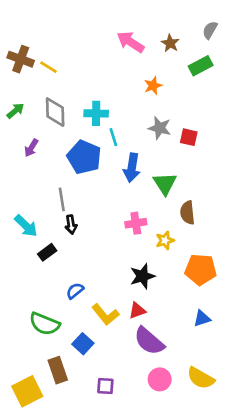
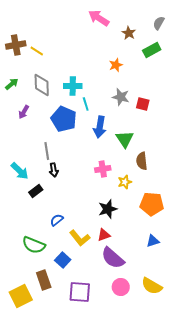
pink arrow: (131, 42) -> (99, 18), moved
brown cross: (21, 59) -> (16, 45), turned -30
purple square: (105, 386) -> (80, 292), size x1.6

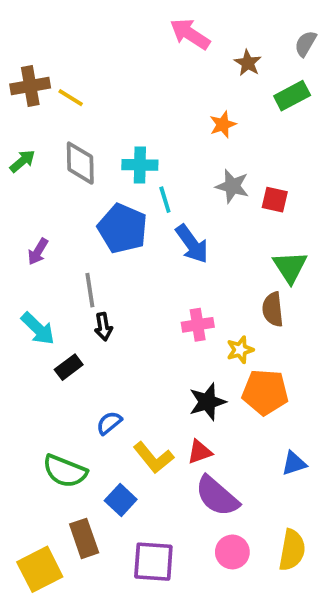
purple arrow: (24, 112) -> (38, 252), moved
blue arrow: (100, 127) -> (192, 244), turned -45
green triangle: (125, 139) -> (290, 267), moved
orange pentagon: (152, 204) -> (265, 392), moved
yellow semicircle: (152, 286) -> (292, 550), turned -110

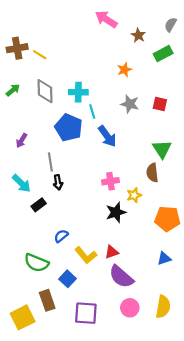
red square: (275, 200) -> (160, 104), moved
orange pentagon: (265, 392) -> (167, 219), moved
black star: (207, 402) -> (116, 212), moved

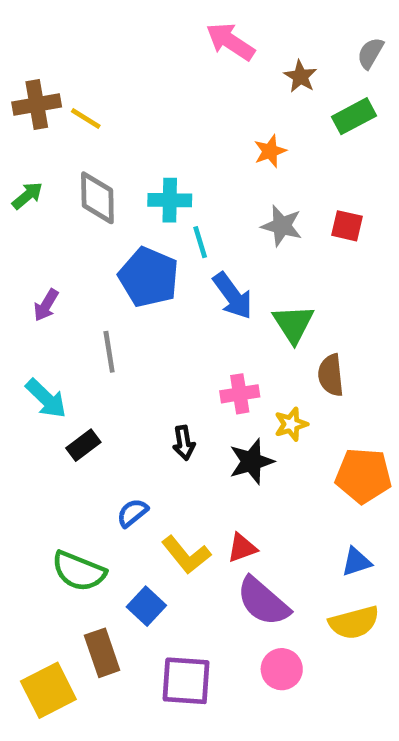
green triangle: (162, 149) -> (293, 324), moved
black arrow: (58, 182) -> (184, 443), moved
yellow semicircle: (163, 307) -> (354, 622), moved, turned 65

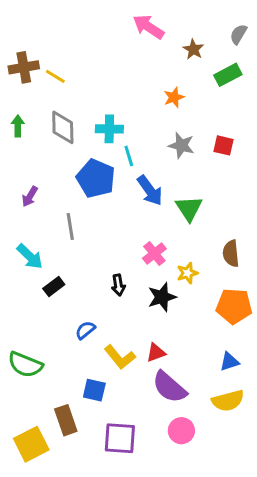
green arrow: (27, 196) -> (18, 126), turned -50
brown semicircle: (331, 375) -> (231, 254), moved
pink cross: (240, 394) -> (154, 254), turned -30
green semicircle: (79, 571) -> (25, 365), moved
blue square: (146, 606) -> (94, 390), turned -30

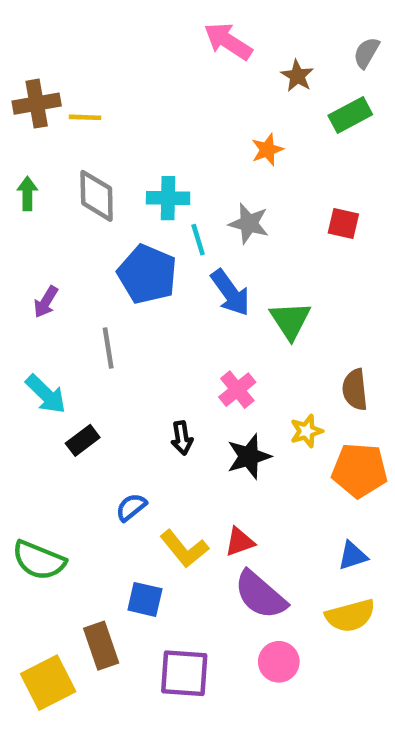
yellow line: (55, 76) -> (85, 117), turned -30
gray star: (181, 145) -> (249, 223), moved
yellow star: (187, 273) -> (306, 431), moved

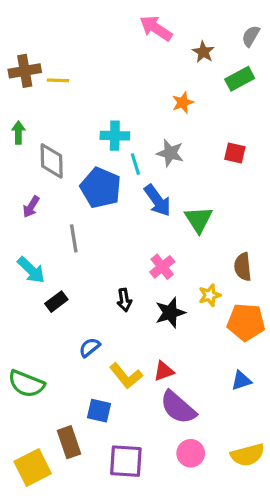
gray diamond: (97, 196) -> (52, 161), moved
yellow semicircle: (350, 616) -> (248, 455), moved

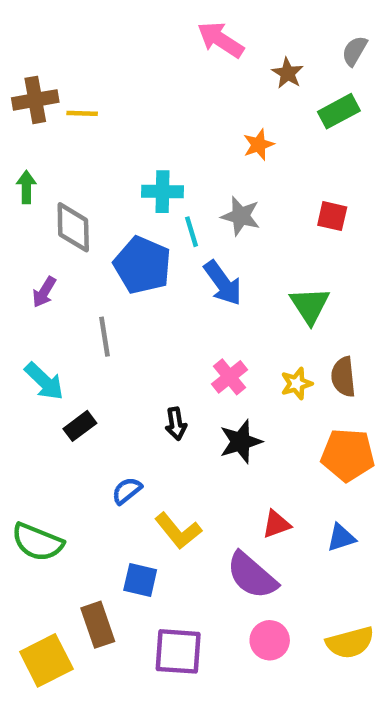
green triangle: (199, 219) -> (310, 305), moved
yellow star: (210, 295) -> (296, 384), moved
red triangle: (164, 371) -> (276, 524), moved

